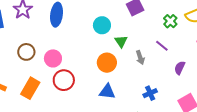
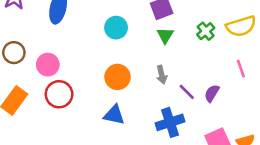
green triangle: (121, 41) -> (165, 35), moved
purple line: (162, 46) -> (187, 92), moved
blue cross: (150, 93) -> (170, 122), size x1.5

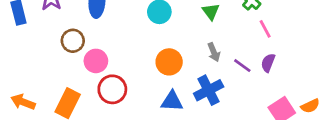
brown circle: (14, 53) -> (73, 41), moved
pink line: (241, 69) -> (265, 29), moved
blue cross: (170, 122) -> (209, 90), moved

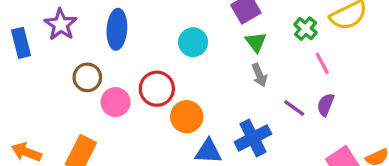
gray arrow: (214, 52) -> (259, 75), moved
orange circle: (169, 62) -> (187, 117), moved
red circle: (112, 89) -> (157, 89), moved

